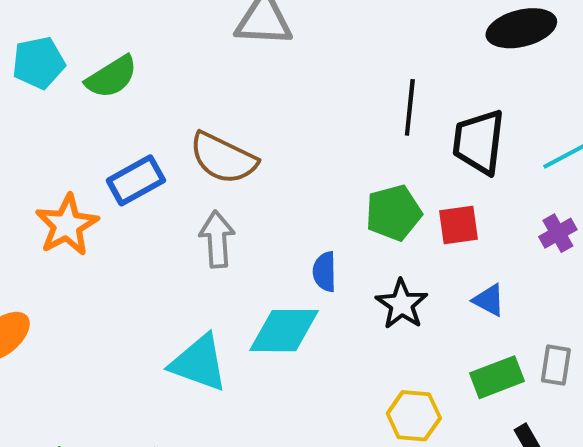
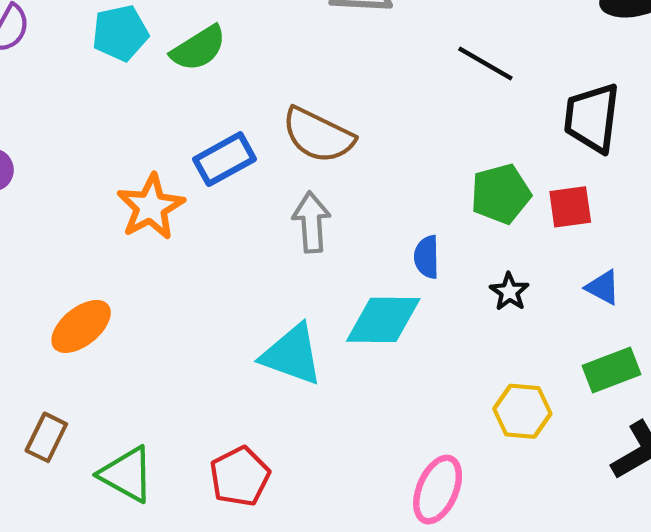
black line: (410, 107) -> (485, 63), moved, turned -66
black star: (402, 304) -> (509, 292), size x0.7

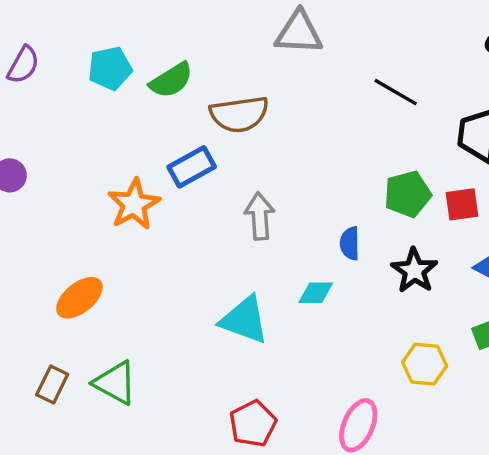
brown semicircle: (318, 135) -> (239, 114), moved, turned -34
black star: (509, 292) -> (414, 271), size x1.5
cyan diamond: (383, 320) -> (316, 293), size x0.6
green triangle: (127, 474) -> (115, 383), moved
red pentagon: (240, 476) -> (253, 424), moved

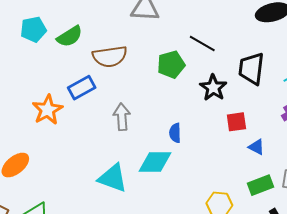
green pentagon: (408, 194) -> (171, 65), moved
red square: (462, 204) -> (236, 122), moved
black star: (414, 271) -> (213, 88), moved
cyan diamond: (316, 293) -> (155, 162), size x1.6

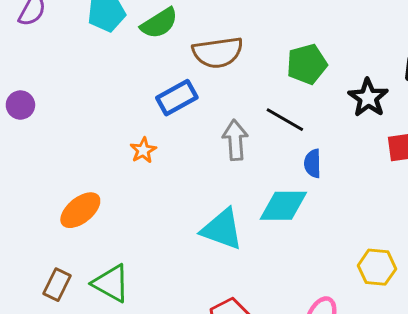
black line: (202, 43) -> (285, 120), moved
orange star: (47, 110) -> (143, 150), moved, size x0.6

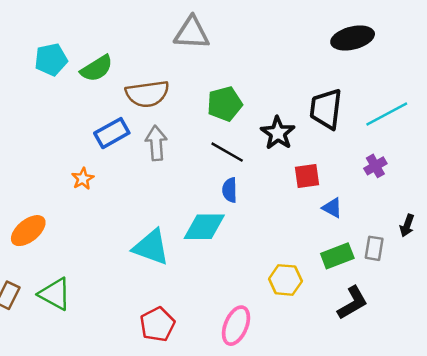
black line: (285, 120) -> (227, 152), moved
gray arrow: (235, 140) -> (156, 143), moved

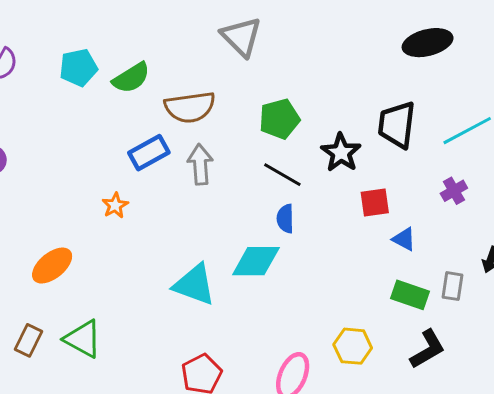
gray triangle: (192, 33) -> (241, 37), turned 42
green rectangle: (337, 256) -> (410, 295), turned 40
yellow hexagon: (285, 280) -> (353, 346), moved

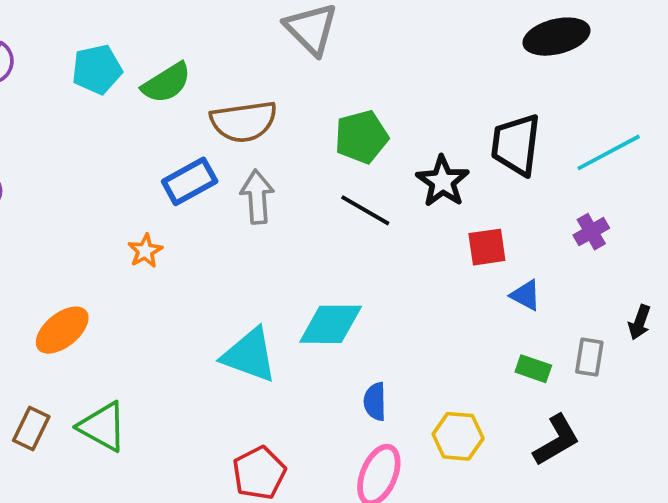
blue semicircle: (285, 219) -> (375, 402), moved
green rectangle: (410, 295) -> (533, 369), size x0.7

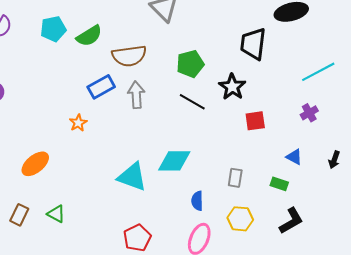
black trapezoid: (516, 145) -> (253, 44), moved
blue triangle: (526, 295) -> (294, 157), moved
gray rectangle: (589, 357) -> (235, 178), moved
green triangle: (103, 427) -> (56, 214), size x0.7

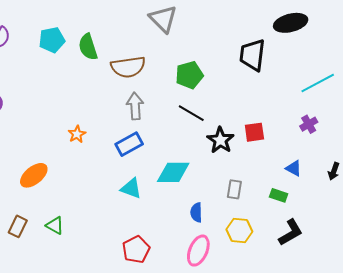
green semicircle: (89, 36) -> (88, 47), turned 104
blue rectangle: (101, 87) -> (129, 144), moved
black star: (232, 87) -> (220, 140), moved
cyan triangle: (132, 177) -> (131, 188), size x0.7

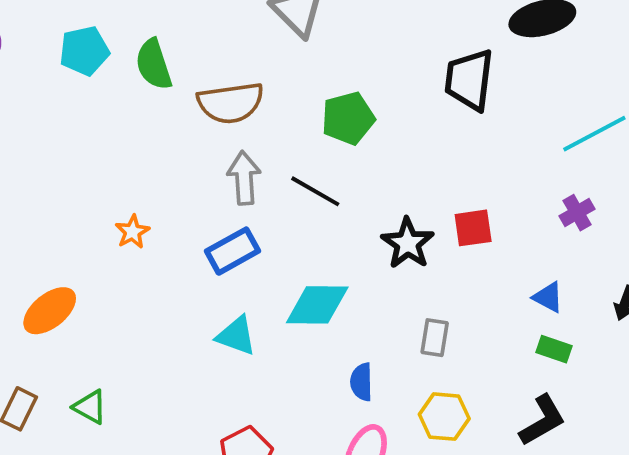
black line: (191, 113) -> (315, 191), moved
green rectangle: (279, 195) -> (554, 349), moved

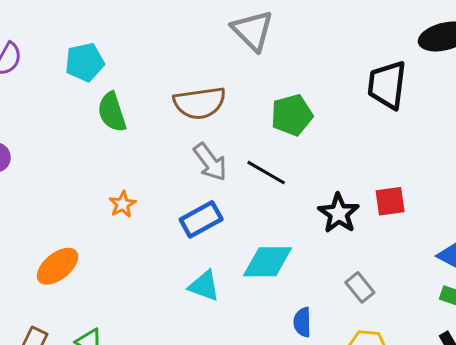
green semicircle: (154, 64) -> (112, 112), moved
gray arrow: (244, 178) -> (210, 162), turned 147
gray rectangle: (435, 338) -> (360, 287), turned -48

